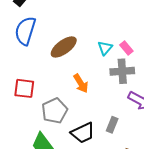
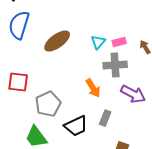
pink rectangle: (126, 48) -> (119, 42), turned -64
orange arrow: (81, 83) -> (93, 88), moved

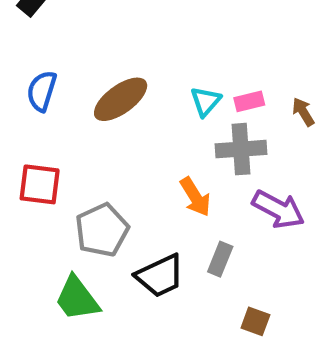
blue semicircle: (19, 25) -> (42, 91), moved, size x0.7

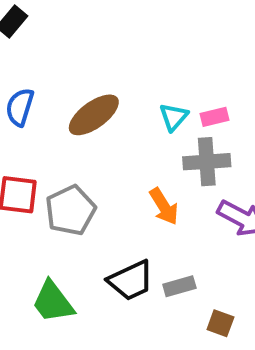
gray pentagon: (102, 230) -> (70, 210), moved
gray rectangle: (220, 259) -> (179, 286), moved, turned 52

